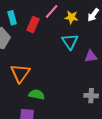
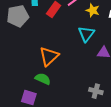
orange triangle: (20, 73) -> (49, 56), moved

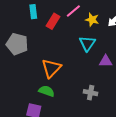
gray pentagon: (18, 16) -> (17, 44), moved, turned 30
gray cross: (96, 91) -> (91, 93), moved

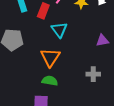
cyan triangle: (87, 43) -> (59, 30), moved

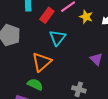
purple triangle: (102, 40) -> (96, 59), turned 40

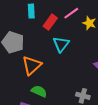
orange triangle: (42, 62) -> (32, 65), moved

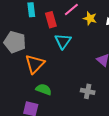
red rectangle: (50, 22) -> (51, 20), turned -49

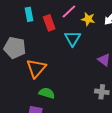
cyan triangle: (63, 41) -> (73, 38), moved
gray cross: (88, 91) -> (102, 92), moved

